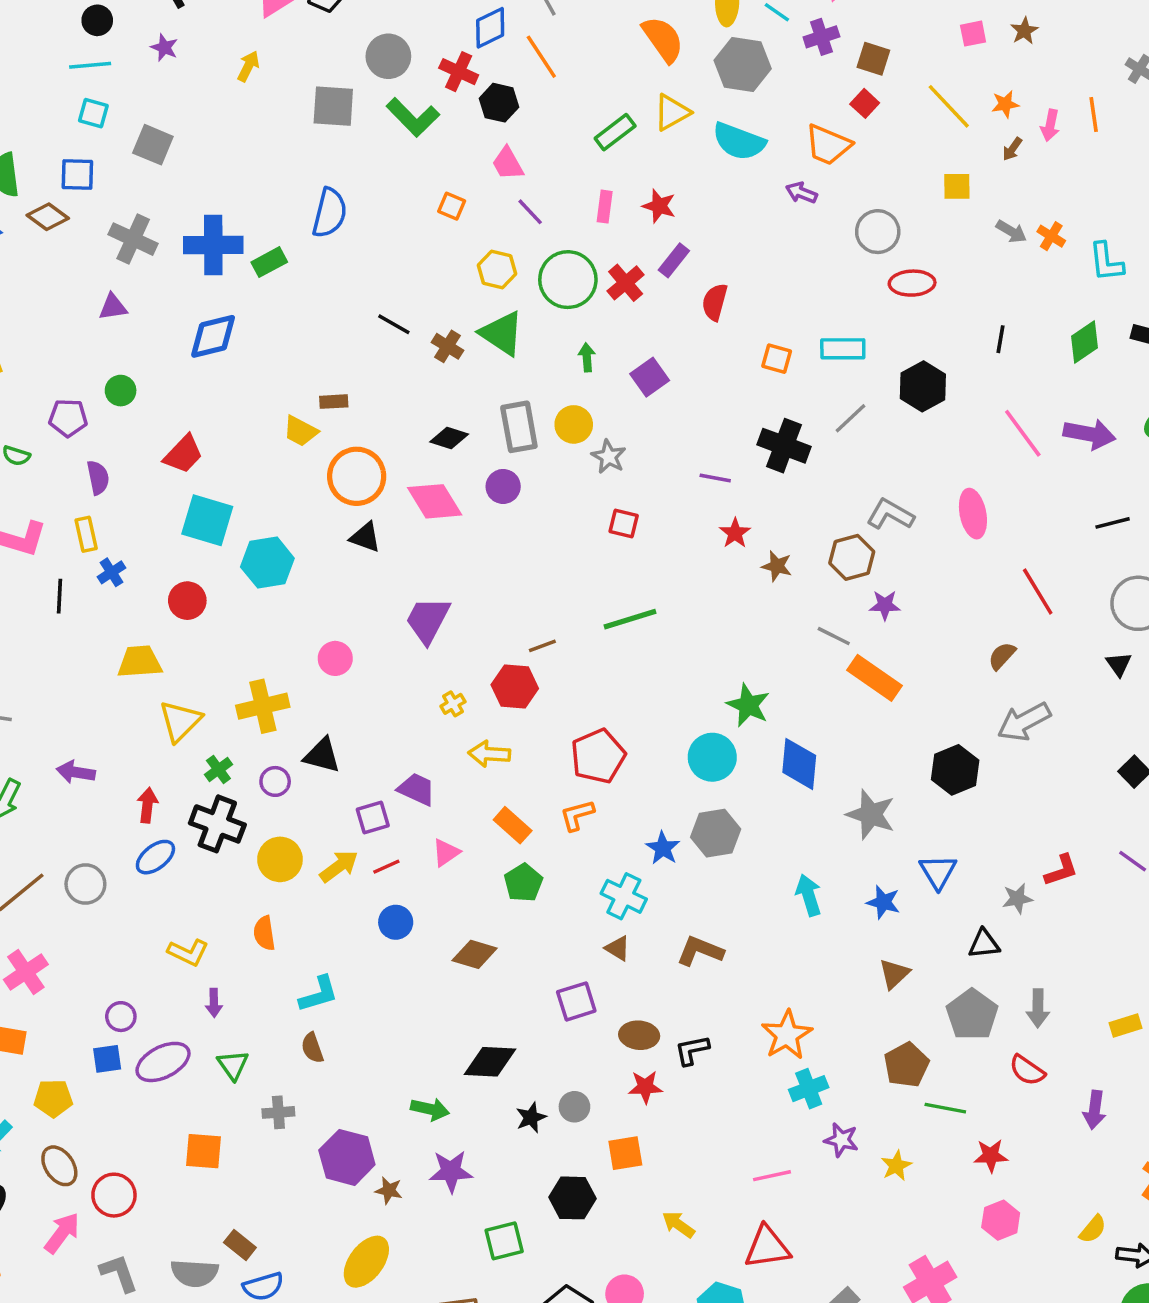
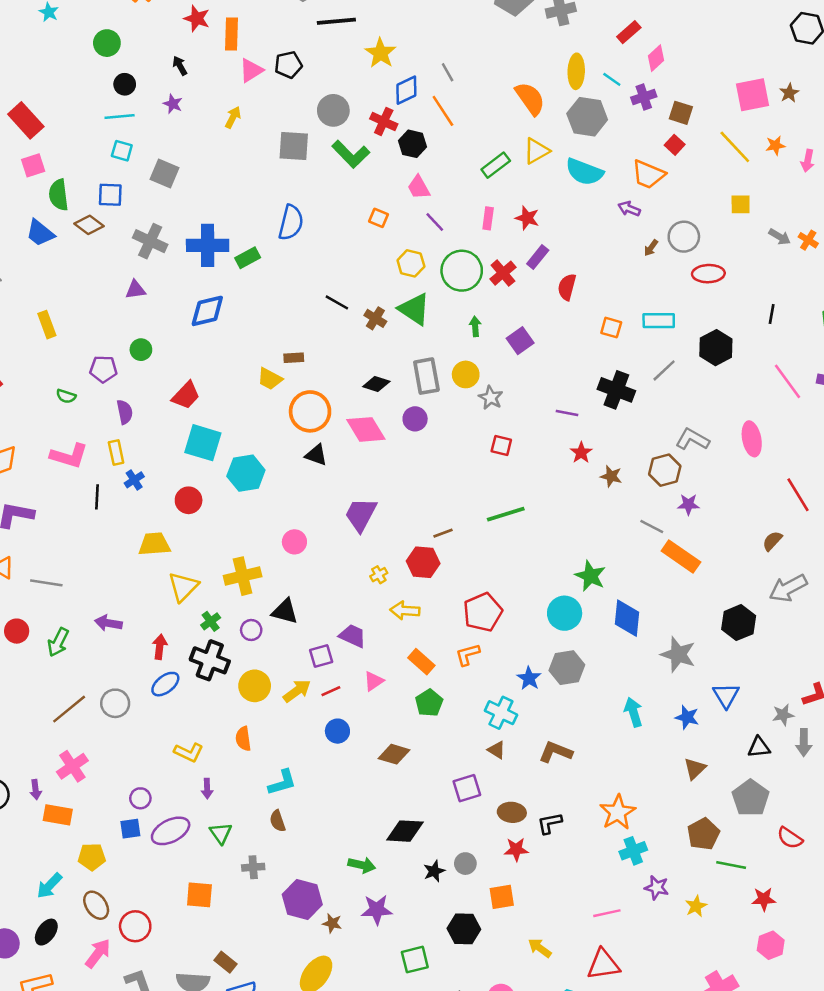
pink square: (973, 34) -> (752, 95), size x1.8
brown arrow: (1012, 149) -> (651, 248), moved
gray arrow: (1038, 1008) -> (804, 743), moved

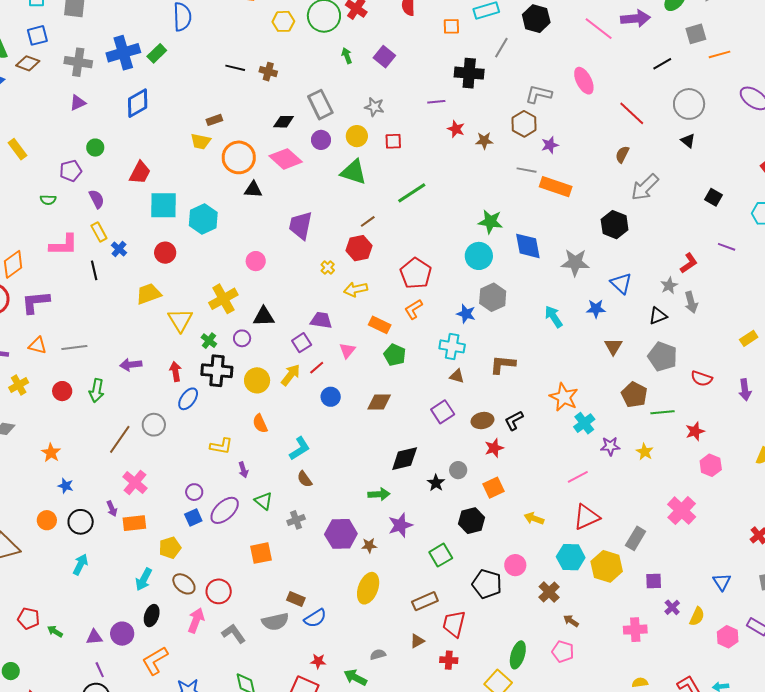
green triangle: (414, 309) -> (354, 172), moved
yellow circle: (466, 374) -> (357, 136), moved

